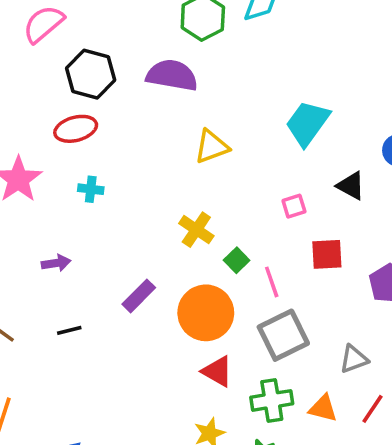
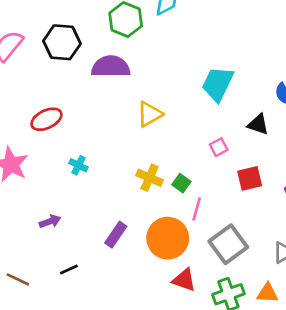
black hexagon: (91, 74) -> (62, 42), moved
cyan cross: (91, 189) -> (78, 165), moved, turned 30
green square: (237, 260) -> (181, 183), moved
pink line: (272, 282) -> (197, 209), moved, turned 45

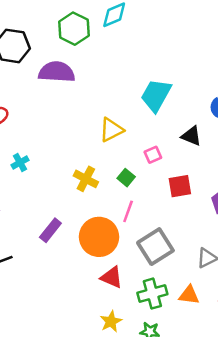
yellow triangle: (150, 114) -> (111, 130), moved
cyan cross: (78, 165) -> (20, 163), turned 30
green square: (181, 183) -> (126, 178), moved

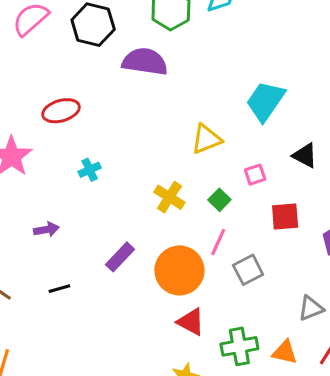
gray square: (155, 247) -> (248, 270), moved, size x0.7

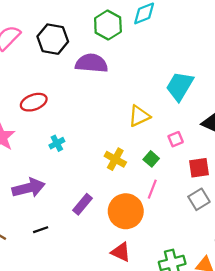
purple arrow: (46, 229) -> (29, 188), size x1.8
gray square: (248, 270) -> (199, 199), moved
red triangle: (191, 322) -> (121, 252), moved

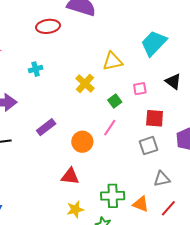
red ellipse: (34, 102) -> (48, 26), moved
yellow cross: (115, 159) -> (85, 83), moved
orange circle: (126, 211) -> (82, 142), size x0.7
red triangle: (121, 252) -> (70, 176), turned -30

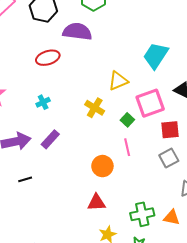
pink square: (140, 89) -> (150, 103), size x2.0
purple rectangle: (46, 127) -> (50, 139), moved
pink line: (110, 128) -> (127, 147), turned -36

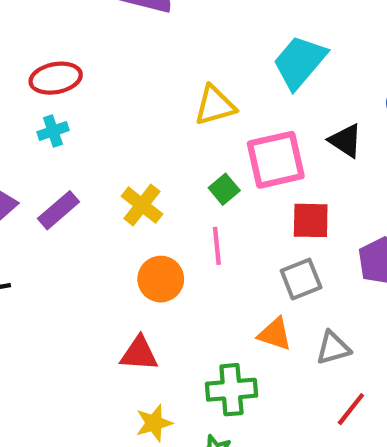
red ellipse: (48, 58) -> (56, 78), moved
yellow cross: (95, 108) -> (142, 205), moved
orange triangle: (172, 217) -> (275, 334), moved

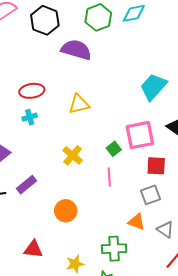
yellow triangle: (215, 105) -> (79, 104), moved
purple rectangle: (59, 210) -> (27, 185), moved
orange circle: (161, 279) -> (66, 211), moved
gray triangle: (333, 348) -> (165, 230), turned 48
red triangle: (139, 354) -> (33, 249), moved

